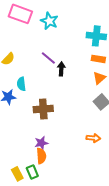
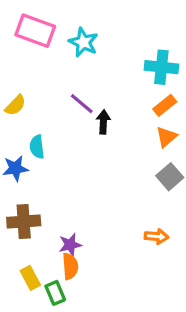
orange rectangle: (98, 59) -> (165, 105), turned -48
brown cross: (43, 109) -> (24, 222), moved
yellow rectangle: (17, 174) -> (30, 278), moved

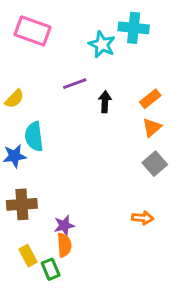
cyan star: (83, 42) -> (102, 44), moved
cyan cross: (161, 67) -> (134, 28), moved
purple line: (82, 104) -> (75, 84), moved, turned -60
black arrow: (103, 122) -> (105, 102), moved
cyan semicircle: (37, 147) -> (34, 136), size x1.4

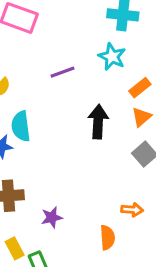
cyan star: (102, 44) -> (112, 57), moved
black arrow: (105, 102) -> (98, 122), moved, size x1.5
orange semicircle: (64, 245) -> (107, 238), moved

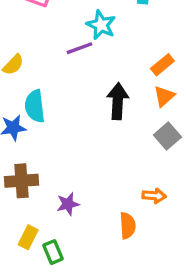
cyan star: (112, 57) -> (101, 25), moved
yellow rectangle: (15, 248) -> (28, 237), turned 55

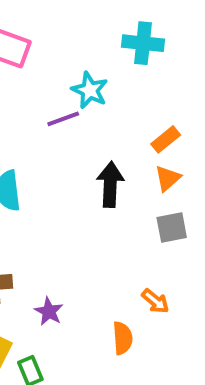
gray square: (167, 136) -> (172, 227), turned 30
orange arrow: (154, 196) -> (155, 301), turned 35
purple star: (68, 204) -> (49, 311), turned -30

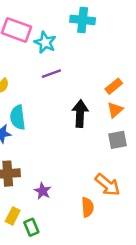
cyan cross: (143, 43) -> (83, 20), moved
cyan star: (90, 90) -> (45, 42), moved
orange arrow: (155, 301) -> (108, 185), size x1.5

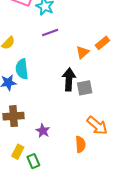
orange triangle: (115, 110) -> (83, 52), moved
black arrow: (80, 114) -> (69, 80), moved
gray square: (118, 140) -> (85, 88), moved

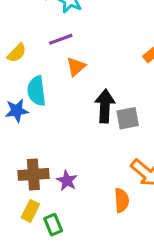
purple line: (50, 32) -> (61, 39), moved
orange triangle: (83, 52) -> (76, 67), moved
brown cross: (14, 116) -> (33, 174), moved

